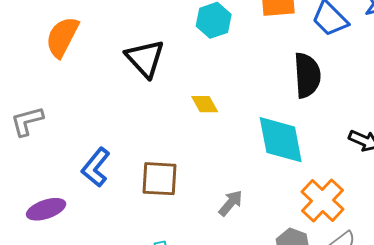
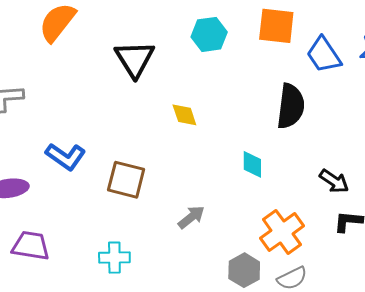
cyan diamond: (281, 140) -> (252, 164), size x0.5
blue L-shape: (96, 167) -> (66, 156), turned -105

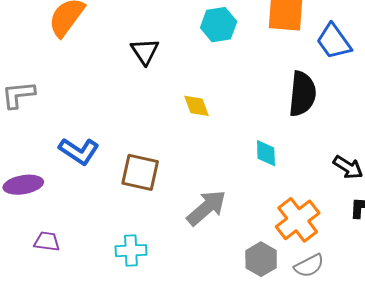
black triangle: (135, 59) -> (145, 51), size x0.7
gray arrow: (191, 217) -> (207, 208), size x1.5
purple trapezoid: (31, 246) -> (47, 241), size x0.7

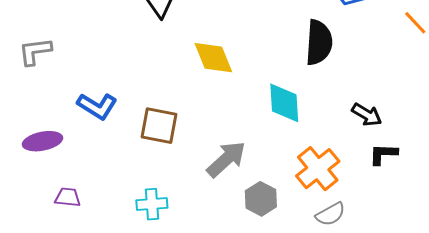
yellow diamond: (196, 106) -> (213, 58), size x1.5
cyan diamond: (266, 153) -> (284, 103), size x1.5
gray hexagon: (261, 259) -> (261, 199), moved

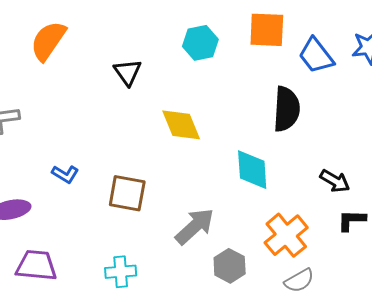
blue L-shape: (97, 106) -> (65, 174), size x0.7
purple trapezoid: (68, 197) -> (36, 266), size x1.6

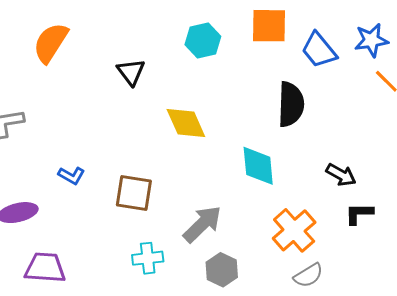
gray hexagon: (230, 266) -> (222, 270), moved
cyan cross: (121, 272) -> (148, 258), moved

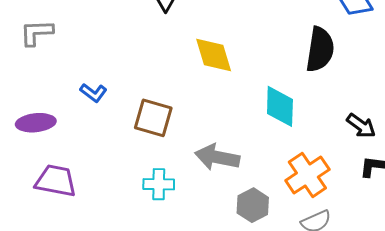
gray arrow: (202, 224) -> (217, 157), turned -132
gray hexagon: (222, 270) -> (253, 205), moved

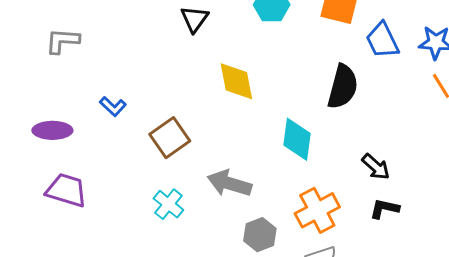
brown square: (153, 118) -> (170, 138), turned 33
cyan cross: (159, 184) -> (168, 204), turned 32

